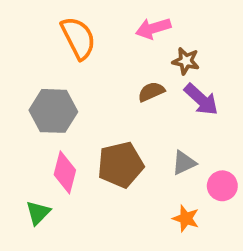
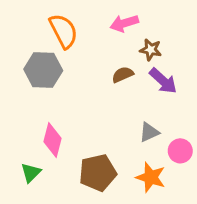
gray hexagon: (53, 111) -> (43, 70), moved
brown pentagon: (121, 165) -> (98, 173), moved
orange star: (186, 218) -> (151, 177), size x1.4

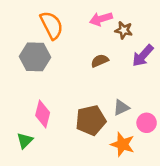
brown star: (151, 50) -> (124, 30), moved
purple arrow: (163, 81) -> (143, 56), moved, turned 90
brown pentagon: (98, 173) -> (91, 120), moved

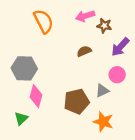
gray hexagon: (35, 57) -> (24, 68), moved
pink circle: (147, 123) -> (117, 75), moved

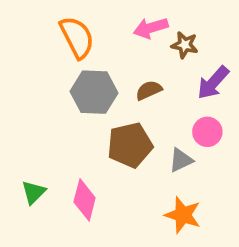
gray hexagon: (24, 68) -> (94, 92), moved
pink diamond: (36, 96) -> (85, 200), moved
brown pentagon: (77, 101) -> (130, 145), moved
green triangle: (21, 118) -> (34, 192), moved

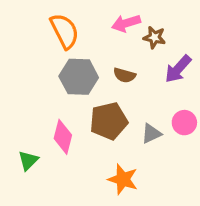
brown semicircle: (149, 90) -> (124, 75), turned -140
pink circle: (207, 132) -> (184, 123), moved
pink diamond: (85, 200) -> (63, 137), moved
orange star: (183, 215) -> (123, 179), moved

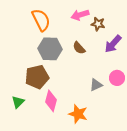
brown semicircle: (124, 75) -> (79, 48), turned 32
brown pentagon: (109, 121) -> (37, 77), moved
pink diamond: (63, 137) -> (51, 101), moved

